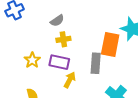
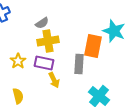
yellow cross: (63, 39) -> (48, 41), size x1.5
yellow arrow: (70, 80) -> (54, 80), turned 126

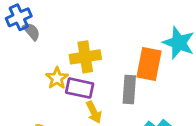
gray semicircle: (42, 23) -> (31, 31), moved, turned -96
yellow star: (18, 61) -> (57, 78), moved

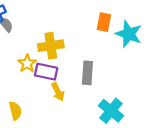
orange rectangle: (149, 64) -> (104, 22), moved, size x0.7

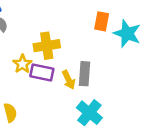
yellow arrow: (58, 92) -> (69, 80), moved
cyan cross: (111, 111) -> (89, 113), moved

